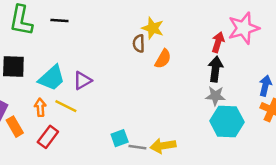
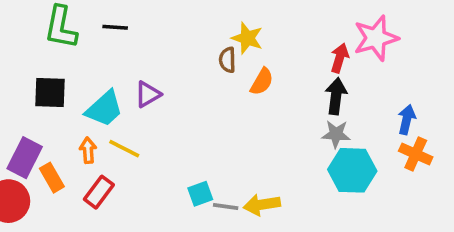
purple triangle: (82, 81) -> (148, 94), moved

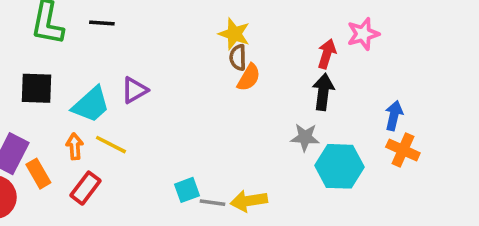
pink star: (376, 38) -> (363, 34), size x0.7
brown semicircle: (227, 60) -> (238, 57), moved
gray star: (336, 134) -> (305, 137), moved

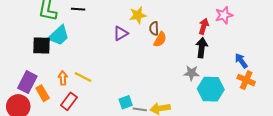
yellow star: (234, 34) -> (138, 15), moved, turned -30
purple triangle: (134, 90) -> (121, 33), moved
cyan trapezoid: (91, 105) -> (59, 35), moved
blue arrow: (394, 116) -> (241, 61), turned -49

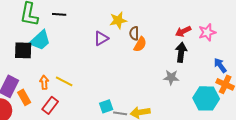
pink star: (224, 15) -> (207, 32), moved
red arrow: (204, 26) -> (183, 31), turned -133
cyan hexagon: (211, 89) -> (206, 98), moved

